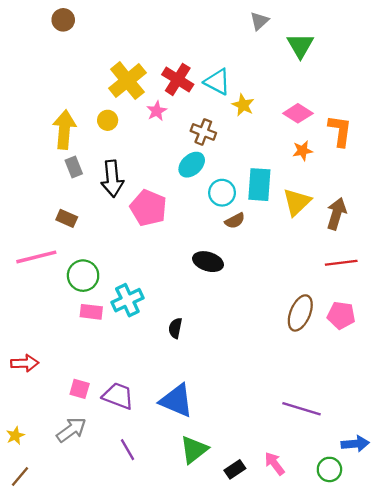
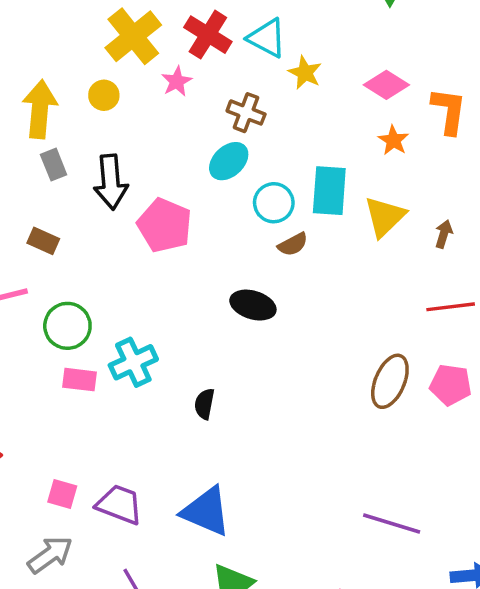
orange star: (303, 151) -> (393, 140), turned -30
brown arrow: (336, 214) -> (444, 234), size x0.6

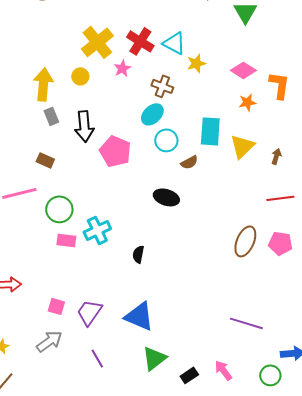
yellow star: (305, 73) -> (196, 63), turned 30
orange star: (393, 140) -> (247, 102), turned 30
cyan circle: (274, 203) -> (166, 140), moved
purple trapezoid: (119, 504) -> (89, 312), turned -76

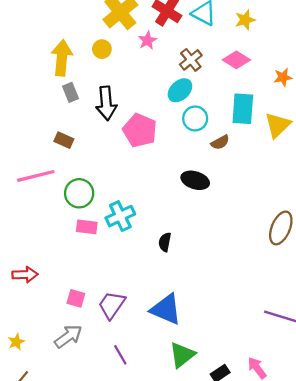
yellow star: (196, 63) -> (245, 20), moved
pink diamond: (243, 70) -> (236, 60), moved
brown cross: (162, 86) -> (191, 60), turned 30

